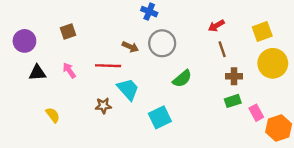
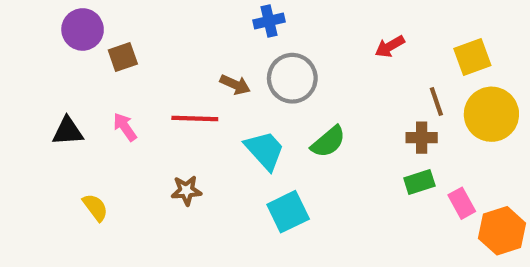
blue cross: (149, 12) -> (269, 21), turned -35
purple circle: (24, 41) -> (83, 29), moved
brown line: (222, 49) -> (436, 102), moved
cyan trapezoid: (128, 89) -> (265, 150), moved

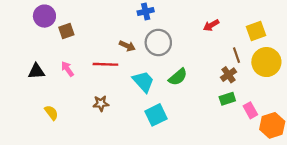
brown cross: (422, 138) -> (228, 75), turned -35

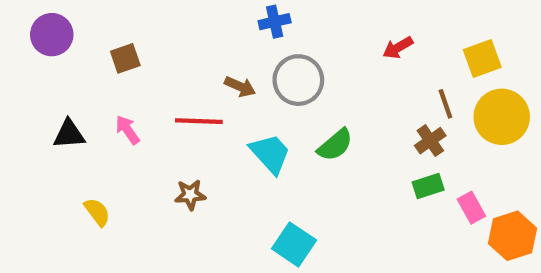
purple circle: (44, 16) -> (52, 35), moved
cyan square: (156, 115) -> (294, 244), moved, turned -30

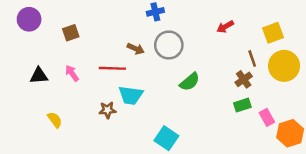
cyan trapezoid: (270, 154) -> (131, 95), moved, turned 140

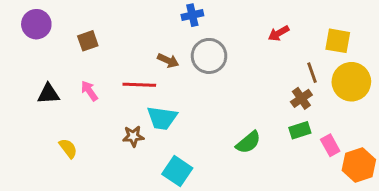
yellow square: (273, 33) -> (338, 41), turned 30
green semicircle: (190, 82) -> (248, 142), moved
cyan square: (166, 138) -> (177, 171), moved

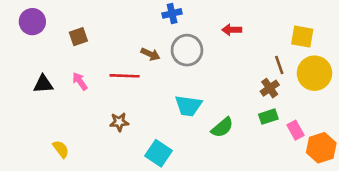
red arrow: (279, 33) -> (232, 30), moved, turned 30
cyan trapezoid: (162, 118) -> (188, 106), moved
yellow semicircle: (68, 148) -> (61, 149), moved

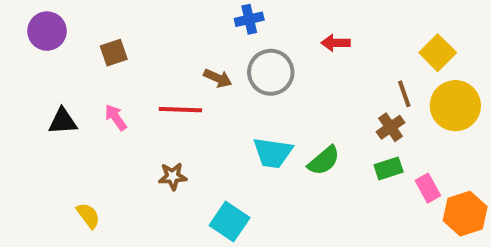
yellow square: (302, 37) -> (438, 53), turned 35
green semicircle: (222, 127) -> (324, 161), moved

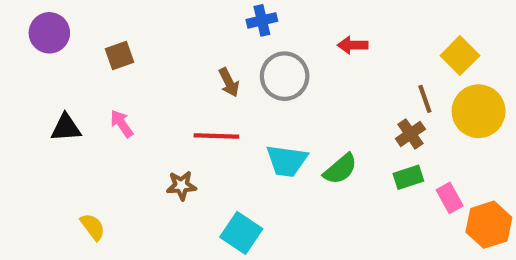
brown arrow: (218, 78) -> (229, 82), turned 40
red line: (180, 110) -> (216, 136), moved

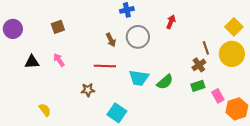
purple circle: (49, 33) -> (13, 29), moved
red arrow: (353, 45) -> (171, 22), turned 112
yellow square: (460, 56) -> (234, 27), moved

